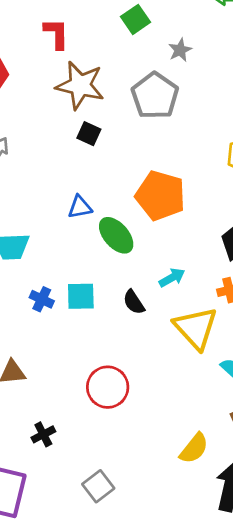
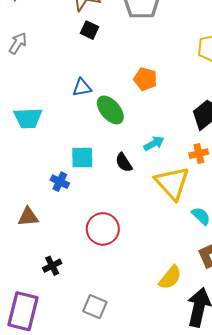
orange pentagon: (160, 196) -> (145, 79), size x0.6
blue cross: (42, 299) -> (60, 182), moved
gray square: (98, 486) -> (95, 307), turned -30

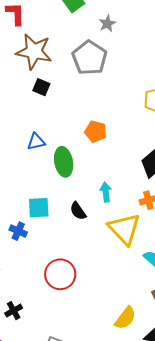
green ellipse: (110, 110) -> (64, 162), turned 32
cyan arrow: (154, 143) -> (106, 192), turned -66

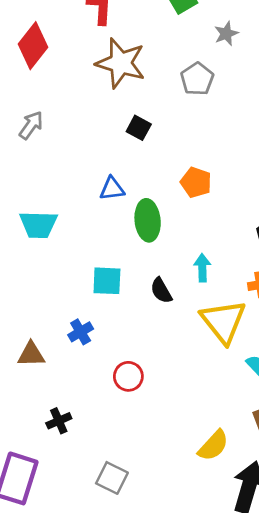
gray pentagon: (90, 58) -> (197, 79), size x0.7
black square: (41, 87) -> (139, 128), moved
blue cross: (18, 231) -> (81, 332), moved, turned 30
red circle: (60, 274) -> (128, 376), size x0.7

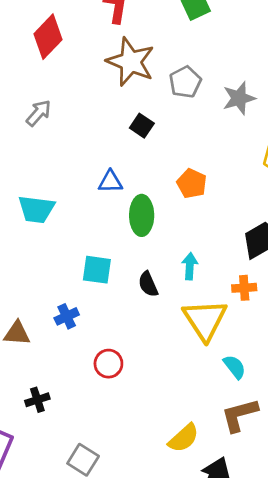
gray star: (226, 34) -> (239, 98), moved, size x1.4
gray pentagon: (197, 79) -> (185, 82), moved

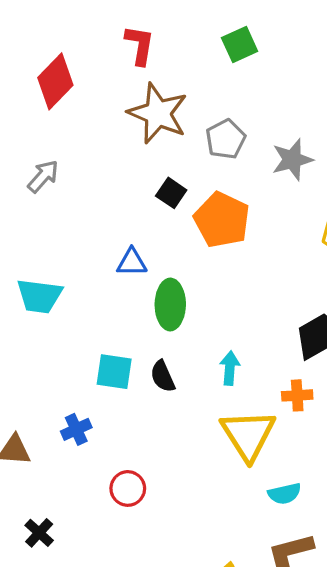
orange pentagon: (192, 183) -> (222, 220), moved, size x1.5
black semicircle: (148, 284) -> (163, 376), moved
cyan semicircle: (235, 367) -> (284, 494), turned 115
black cross: (37, 400) -> (39, 533), turned -30

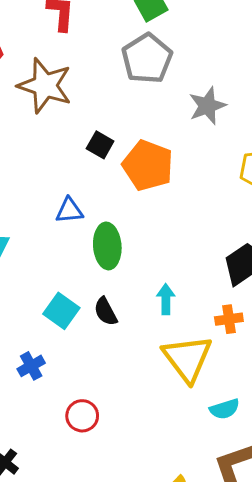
brown star: (158, 113) -> (45, 86), moved
gray pentagon: (226, 139) -> (147, 59), moved, size x1.4
cyan square: (114, 372) -> (61, 311), turned 32

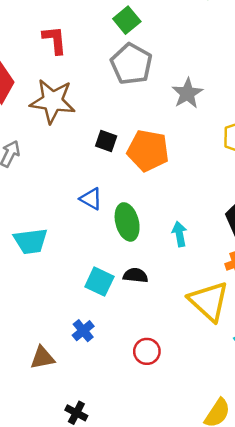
blue triangle: (69, 211) -> (91, 199), turned 45
cyan arrow: (166, 299) -> (179, 234), moved
black semicircle: (106, 312) -> (135, 275), turned 135
red circle: (82, 416) -> (147, 351), moved

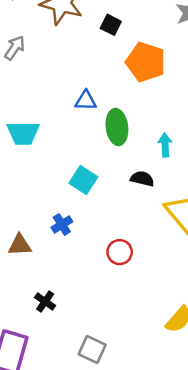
black square: (106, 141) -> (111, 25), moved
blue triangle: (91, 199) -> (86, 101), turned -35
black semicircle: (135, 275) -> (142, 179), moved

